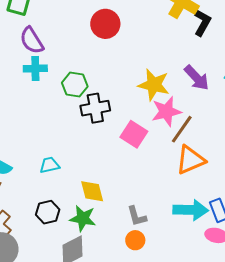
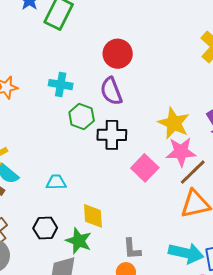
red circle: (105, 24) -> (118, 54), moved
purple semicircle: (32, 41) -> (111, 91), moved
green hexagon: (75, 85) -> (82, 117), moved

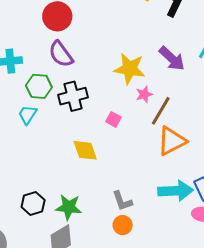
pink star: (181, 152) -> (144, 94), size x0.6
pink square: (145, 168) -> (113, 119), size x0.6
cyan trapezoid: (56, 182) -> (28, 115), moved, turned -40
yellow diamond: (93, 216) -> (85, 150), moved

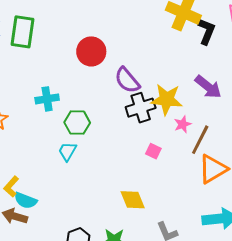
purple semicircle: (61, 54) -> (127, 80), moved
black cross: (73, 96) -> (141, 108), moved
yellow diamond: (85, 150) -> (133, 200), moved

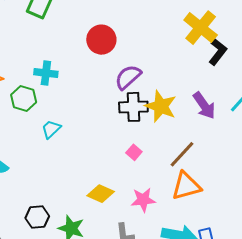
purple semicircle: (127, 80) -> (128, 77), turned 72
green hexagon: (77, 123) -> (24, 99), moved
pink star: (183, 124) -> (143, 200), moved, size x1.4
yellow diamond: (133, 200) -> (101, 194), turned -60

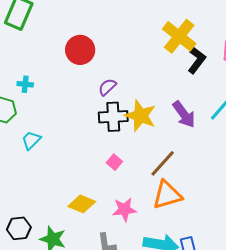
cyan cross: (46, 73) -> (25, 84), size x0.7
purple semicircle: (128, 77) -> (107, 87), size x0.7

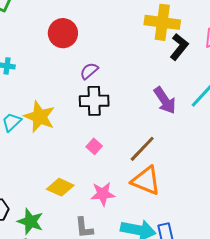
yellow cross: (179, 36) -> (162, 22), turned -32
yellow star: (140, 116) -> (40, 117), moved
orange triangle: (167, 195) -> (146, 181), turned 36

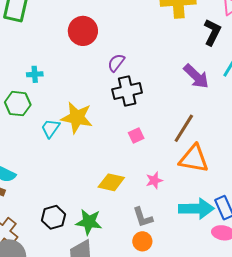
black L-shape: (179, 47) -> (212, 32), moved
pink square: (94, 146) -> (136, 136), turned 35
pink star: (103, 194) -> (154, 180), size x0.7

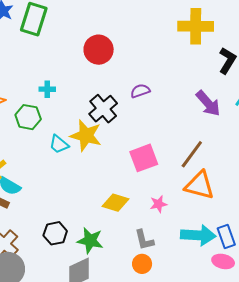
purple semicircle: (116, 63) -> (140, 91), moved, turned 30
black cross: (127, 91) -> (103, 109), moved, turned -32
cyan trapezoid: (50, 128) -> (59, 144), turned -90
pink square: (136, 136) -> (144, 158), size x1.8

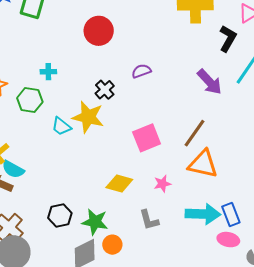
black cross: (103, 109) -> (105, 90), size x0.7
orange circle: (142, 264) -> (112, 245), moved

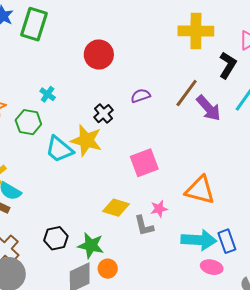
cyan cross: (48, 72) -> (48, 94), turned 35
cyan trapezoid: (61, 126) -> (59, 149), size x1.4
brown line: (194, 133) -> (187, 93), moved
gray L-shape: (149, 220) -> (144, 226), moved
pink ellipse: (228, 240) -> (212, 267), moved

